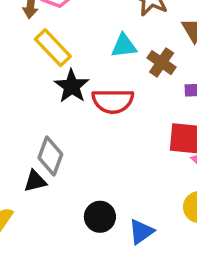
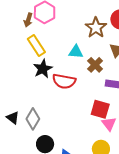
gray diamond: (50, 156) -> (33, 119), moved
black triangle: (35, 181) -> (13, 118), turned 40

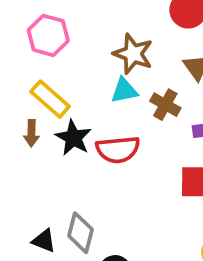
brown arrow: (28, 20) -> (31, 133), moved
brown star: (96, 28) -> (133, 54), moved

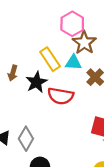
pink hexagon: (48, 35) -> (72, 24), moved
yellow rectangle: (50, 99) -> (50, 59), moved

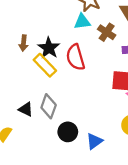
yellow rectangle: (50, 59) -> (45, 65), moved
red semicircle: (61, 96) -> (75, 57), turned 75

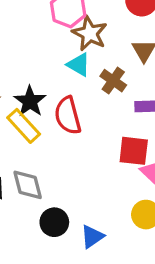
cyan triangle: (82, 22) -> (79, 65), turned 36
gray diamond: (49, 106) -> (28, 185), turned -35

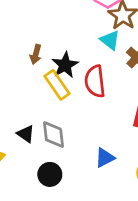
black circle: (54, 222) -> (50, 174), moved
blue triangle: (92, 236) -> (105, 158), moved

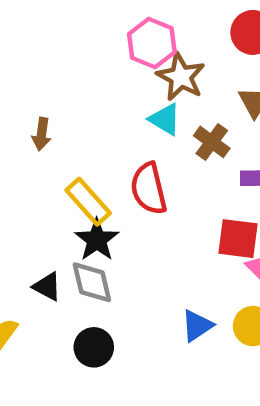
brown arrow: (36, 54) -> (41, 134), moved
black star: (65, 65) -> (97, 240), moved
blue triangle: (105, 158) -> (197, 326), moved

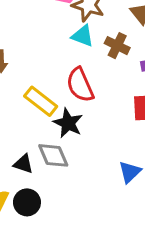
black star: (97, 240) -> (68, 123), moved
black circle: (94, 347) -> (27, 202), moved

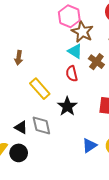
red semicircle: (80, 85) -> (72, 74), moved, size x0.7
black star: (68, 123) -> (67, 106), moved

